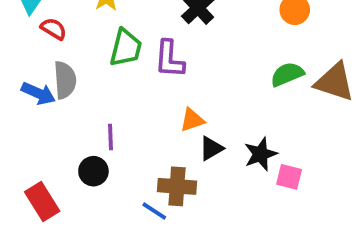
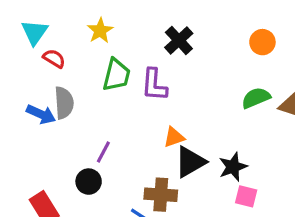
purple line: (111, 137) -> (103, 152), turned 30
black triangle: (211, 148) -> (190, 162), size x1.5
pink square: (289, 177) -> (246, 196), moved

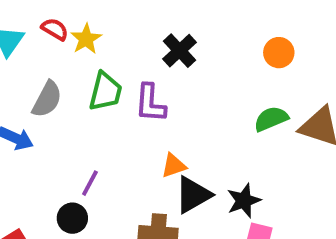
red semicircle: (54, 59) -> (55, 29), moved
gray semicircle: (64, 103) -> (47, 99), moved, turned 32

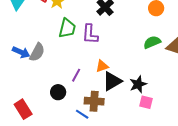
gray semicircle: (47, 99) -> (37, 52), moved
purple line: (90, 183) -> (76, 75), moved
black circle: (72, 218) -> (58, 92), moved

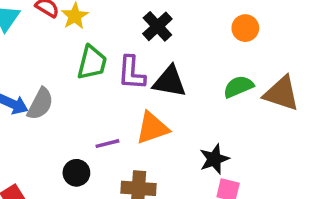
orange triangle: (102, 66) -> (152, 128), size x1.5
purple line: (76, 75) -> (107, 144), turned 48
black triangle: (112, 81) -> (169, 81), moved, turned 40

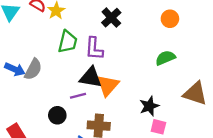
black triangle: (169, 81) -> (91, 77), moved
brown triangle: (281, 94) -> (195, 93), moved
orange triangle: (152, 128) -> (108, 85), turned -30

